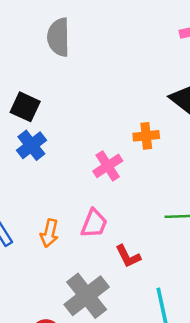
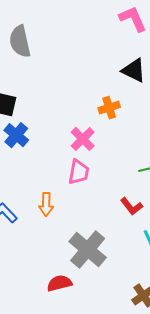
pink trapezoid: (94, 224) -> (79, 172), moved
red L-shape: (128, 256) -> (132, 206), moved

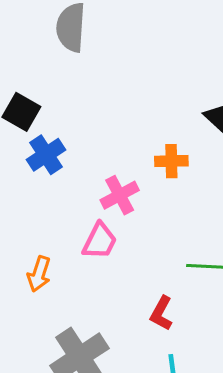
blue cross: (16, 135) -> (46, 155), moved
red L-shape: (132, 206) -> (161, 313), turned 50

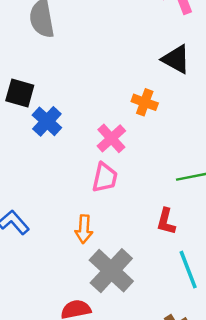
orange cross: (171, 161) -> (145, 102), turned 35
orange arrow: (39, 274) -> (84, 229), moved

